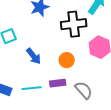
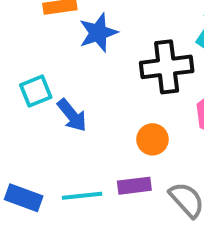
blue arrow: (34, 56) -> (72, 115), moved

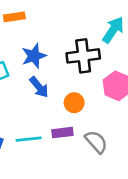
blue star: (98, 33) -> (34, 56), moved
blue arrow: (72, 115) -> (39, 87), moved

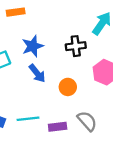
black cross: (83, 56) -> (76, 46), size x0.7
purple rectangle: (62, 133) -> (58, 127), moved

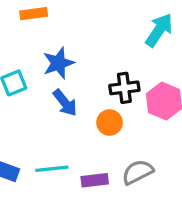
black cross: (76, 46) -> (124, 88), moved
gray semicircle: (87, 121) -> (138, 172), turned -75

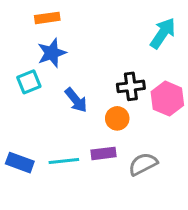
blue star: (58, 63) -> (52, 53), moved
purple rectangle: (95, 180) -> (103, 153), moved

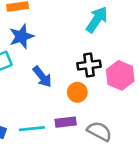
cyan arrow: (163, 33) -> (97, 20), moved
gray semicircle: (143, 164) -> (99, 131), turned 55

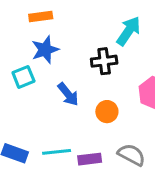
black cross: (89, 65) -> (104, 61), moved
purple rectangle: (66, 122) -> (90, 159), moved

